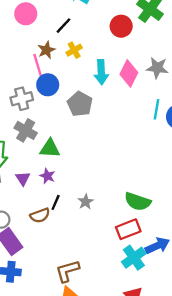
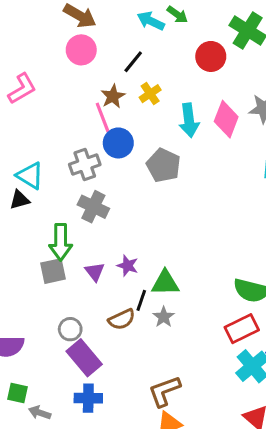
green triangle: (50, 149) -> (165, 283), moved
gray star: (86, 202) -> (164, 317), moved

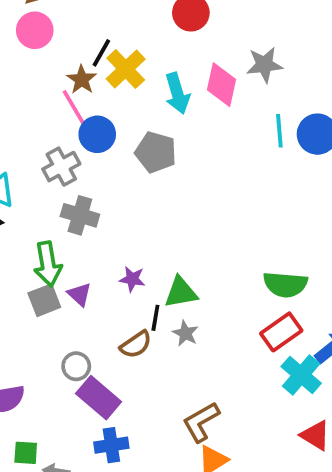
black line: (133, 62) -> (101, 53), moved
yellow cross: (150, 94) -> (126, 69), size x1.5
purple triangle: (95, 272) -> (79, 294), moved

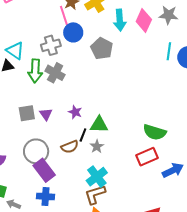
green arrow: (48, 264) -> (35, 71), moved
gray circle: (76, 366) -> (36, 151), size x1.6
cyan cross: (301, 375) -> (97, 177), moved

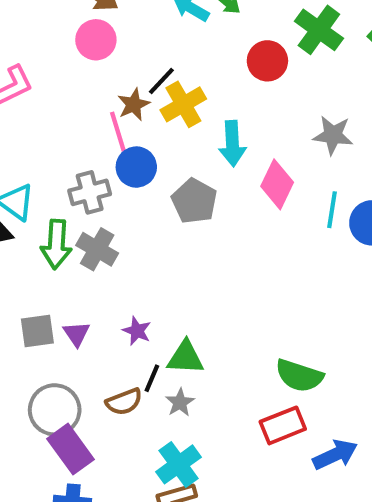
pink diamond: (144, 21) -> (277, 184), moved

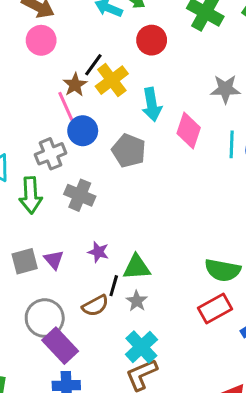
red circle: (267, 61) -> (152, 40), moved
gray cross: (97, 249) -> (80, 195), moved

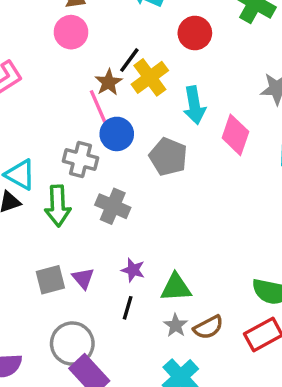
gray cross: (51, 154) -> (80, 160), turned 36
black line: (114, 286) -> (128, 308), moved
brown semicircle: (95, 306) -> (208, 327), moved

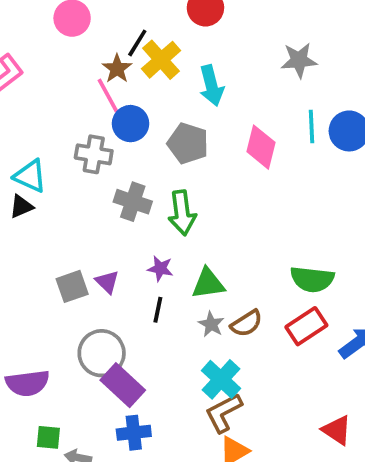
pink diamond: (235, 135) -> (261, 147), moved
green arrow: (58, 206) -> (182, 213), moved

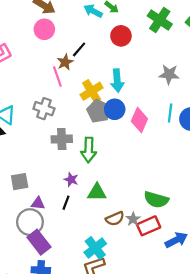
yellow cross: (161, 60) -> (92, 91), moved
blue circle: (131, 124) -> (115, 109), moved
gray cross: (133, 202) -> (62, 139), turned -30
purple triangle: (107, 282) -> (38, 203), moved, turned -48
gray star: (211, 324) -> (133, 219), moved

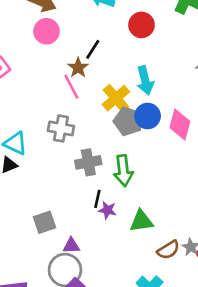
black line: (66, 203) -> (97, 199), moved

